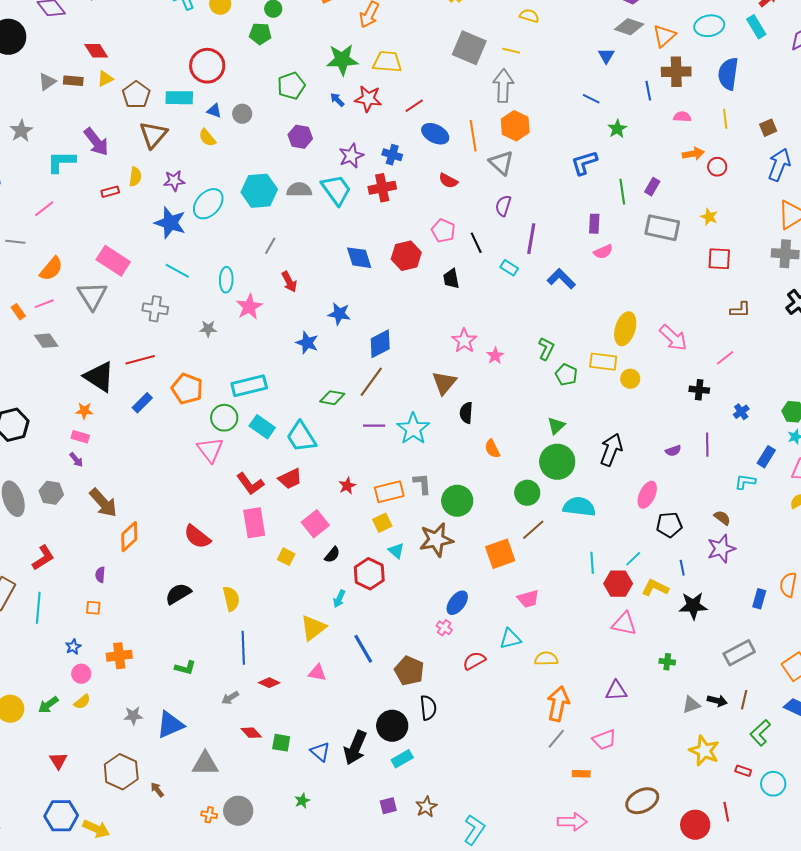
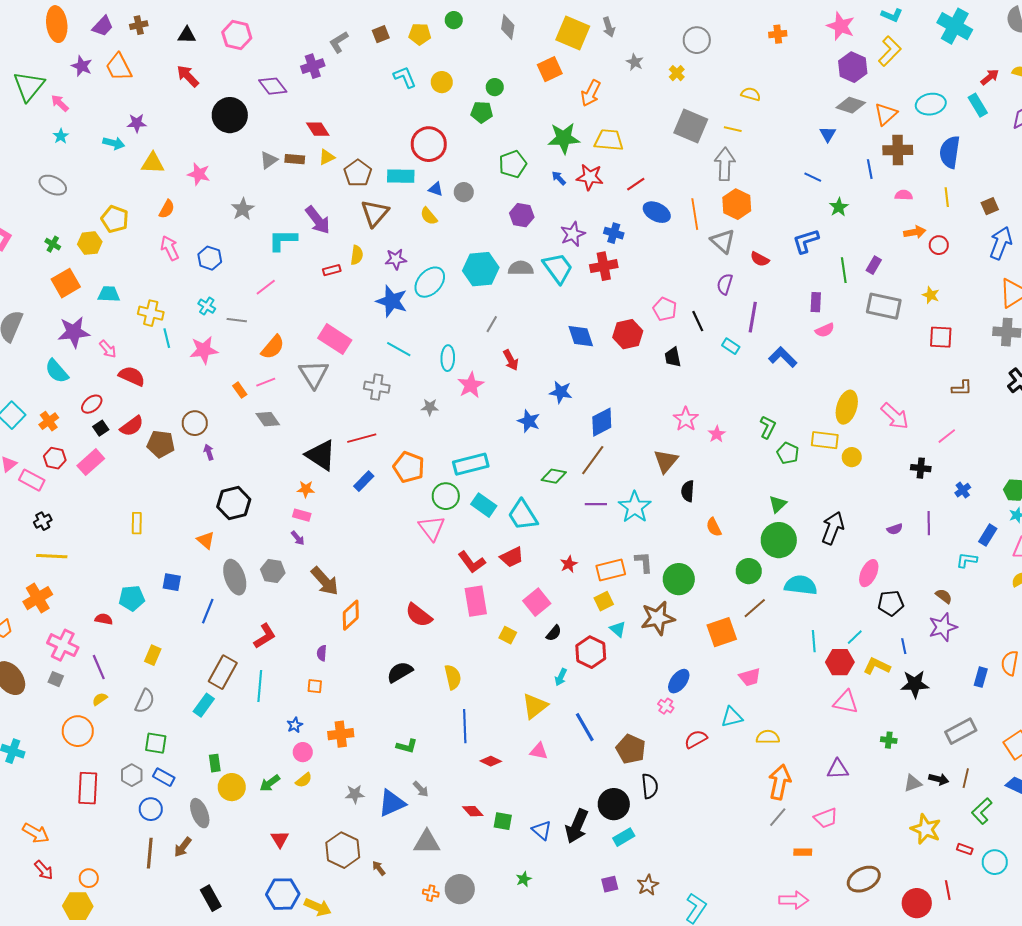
red semicircle: (448, 181) -> (760, 259), moved
gray arrow: (230, 698) -> (421, 789), moved, turned -102

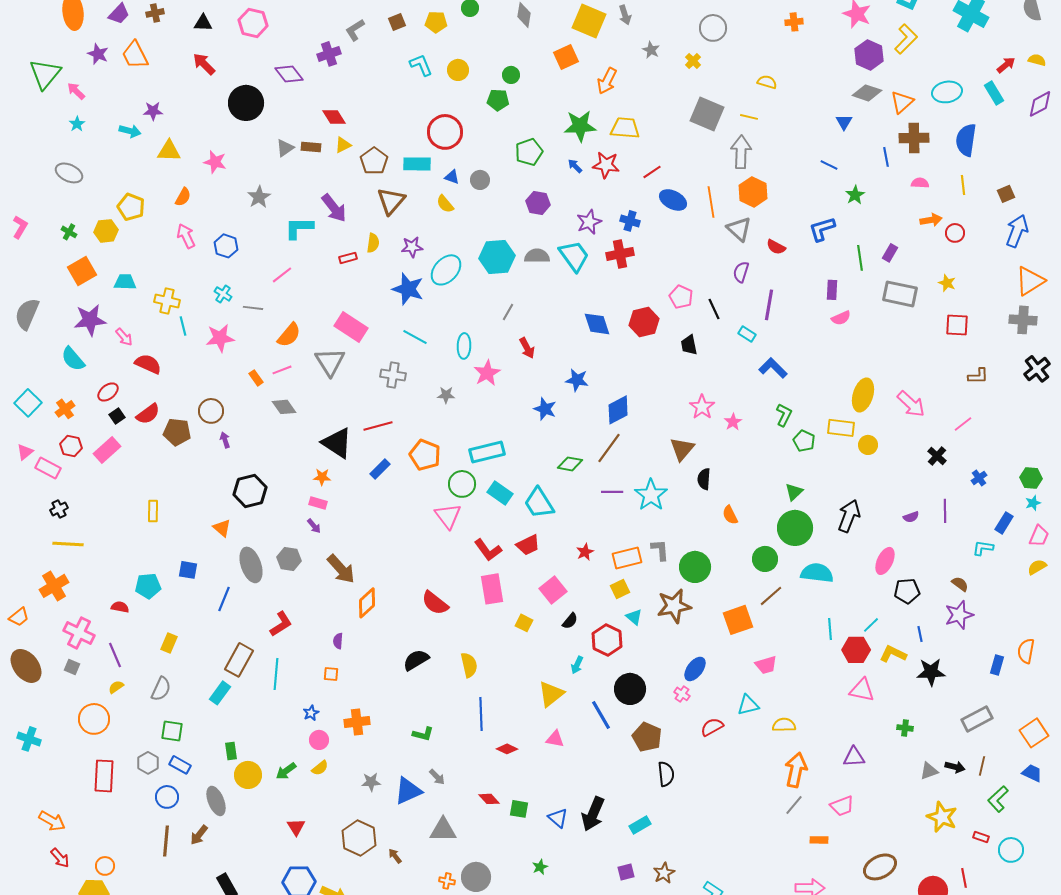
blue L-shape: (783, 357) -> (773, 368), moved
black cross: (921, 468) -> (937, 456), turned 36
black circle: (614, 804) -> (630, 689), moved

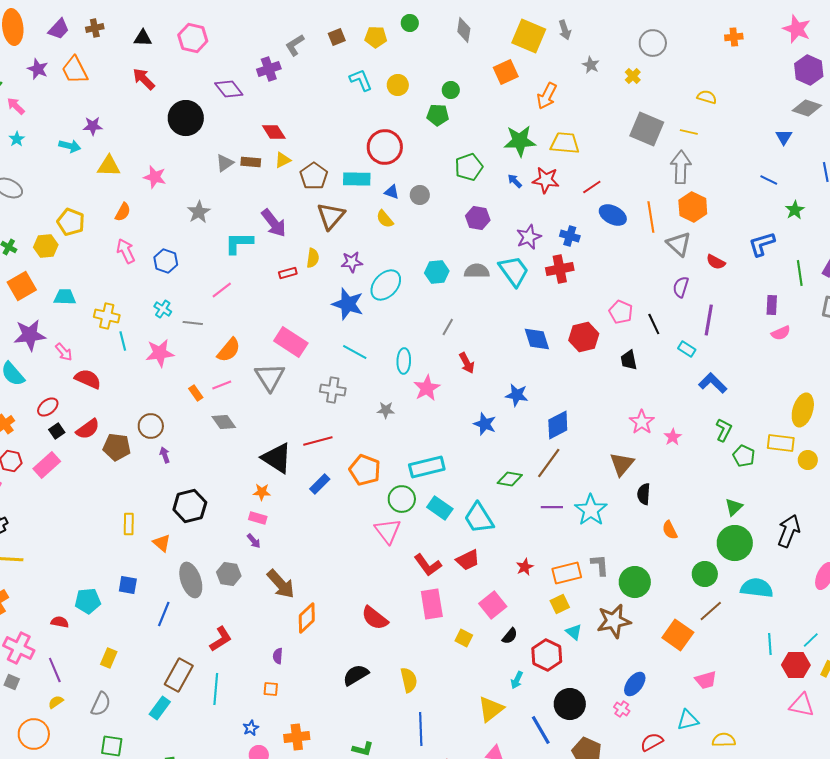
cyan hexagon: (497, 257) -> (437, 272), size x0.7
yellow rectangle: (153, 511) -> (129, 524), moved
orange square: (738, 620) -> (678, 635), turned -36

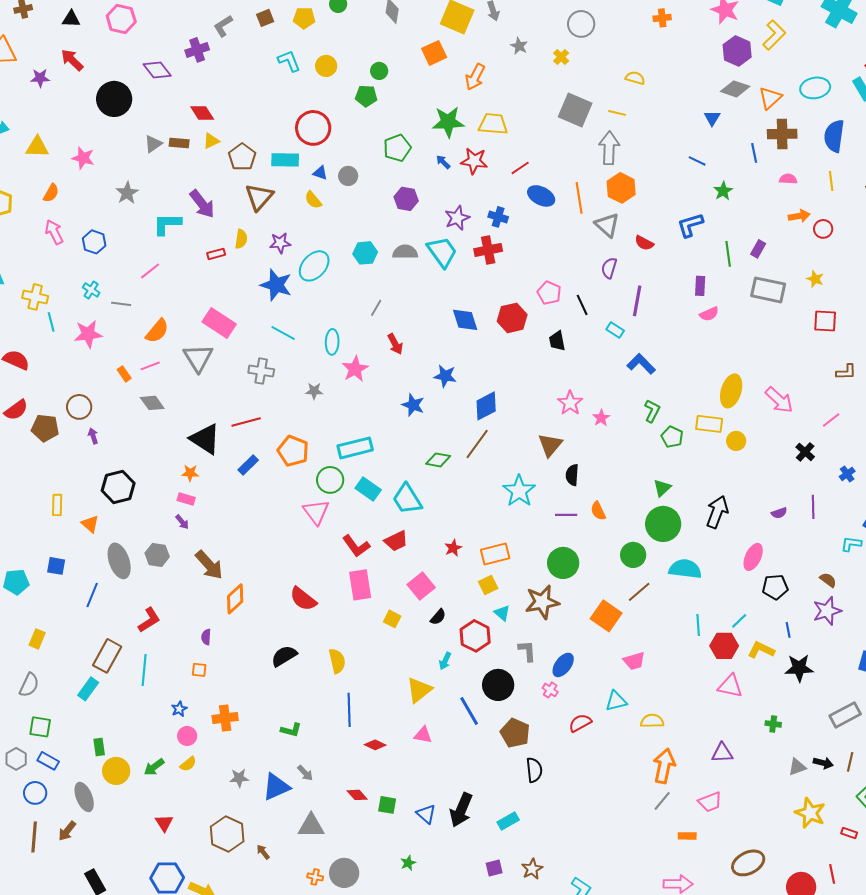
purple star: (93, 126) -> (40, 78), moved
purple line: (552, 507) -> (566, 515), moved
gray L-shape: (600, 565) -> (527, 651), moved

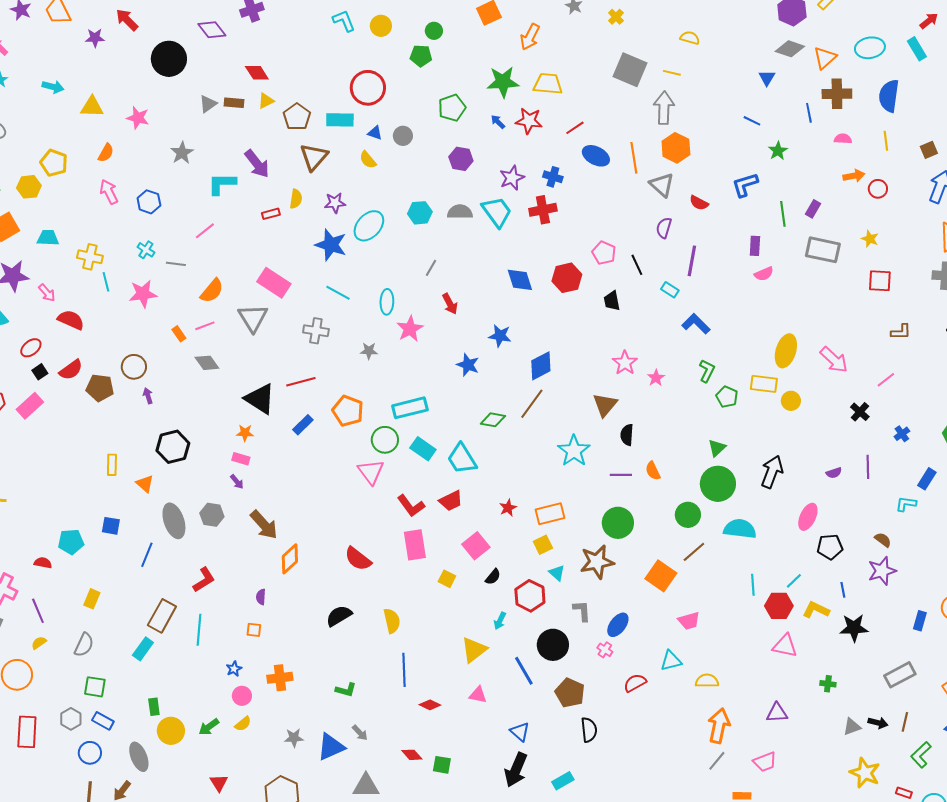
blue triangle: (426, 814) -> (520, 732), moved

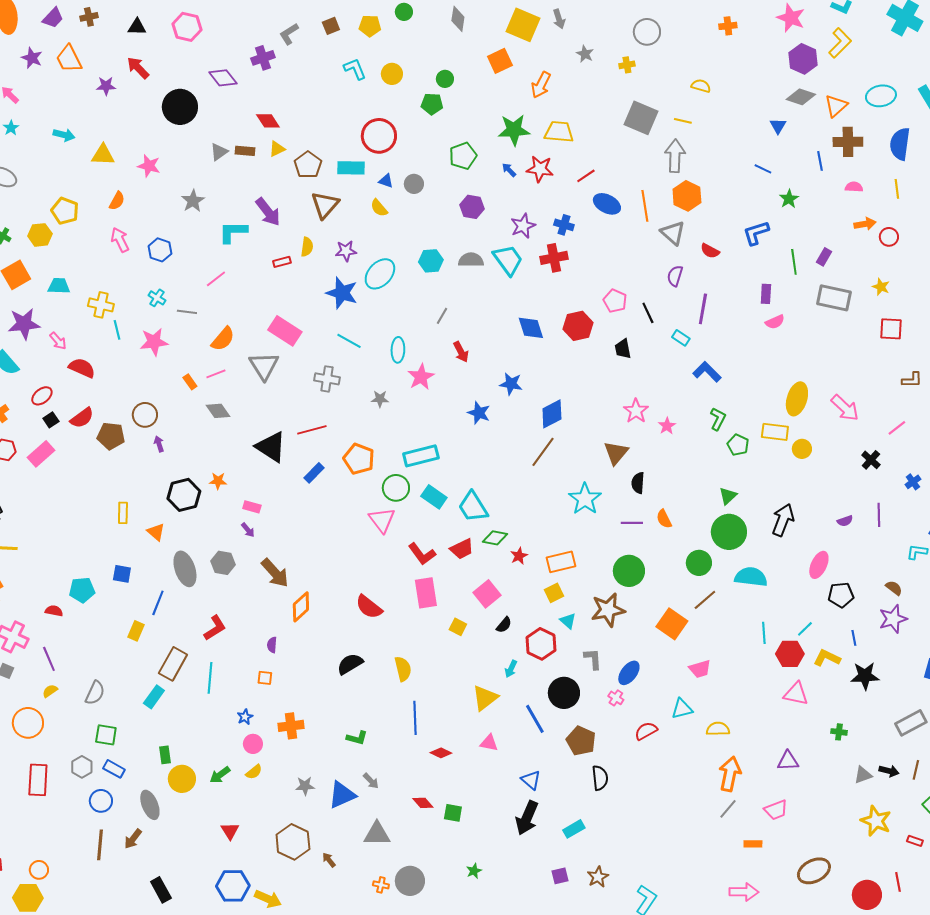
yellow cross: (616, 17) -> (627, 65), turned 35
green diamond: (493, 420) -> (495, 538), moved
orange star: (245, 433) -> (218, 481), moved
yellow rectangle: (92, 599) -> (136, 631), moved

